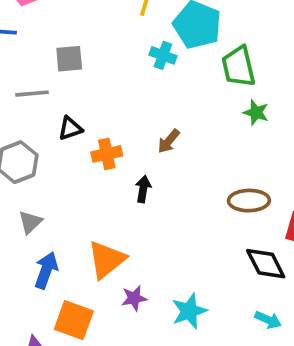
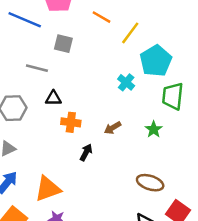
cyan cross: (163, 55) -> (126, 82), moved
gray square: (69, 59) -> (63, 44), moved
green star: (256, 113) -> (154, 129), moved

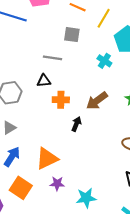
gray square: (63, 44) -> (72, 35), moved
gray line: (37, 68) -> (52, 58), moved
brown arrow: (113, 128) -> (97, 101), size x1.5

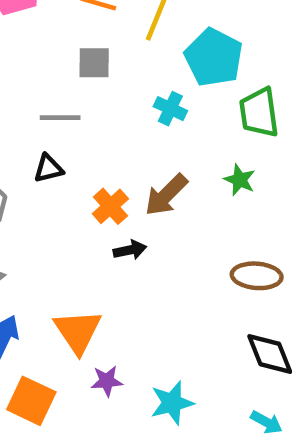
orange cross: (61, 100) -> (110, 206), moved, turned -35
black arrow: (76, 124) -> (130, 250), turned 64
orange triangle: (47, 159) -> (78, 331), turned -30

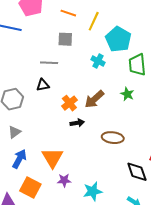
brown ellipse: (257, 276) -> (113, 138), moved

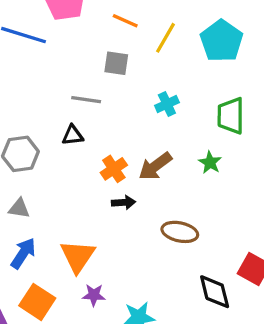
cyan pentagon: (118, 39) -> (222, 41), moved
cyan cross: (98, 61) -> (167, 104), turned 32
gray triangle: (14, 132) -> (19, 208), turned 40

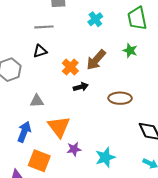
gray triangle: (19, 208) -> (37, 101), moved

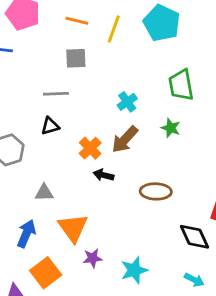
cyan cross: (95, 19) -> (127, 102), moved
black arrow: (81, 87) -> (104, 175), turned -152
orange square: (39, 161) -> (46, 273), turned 30

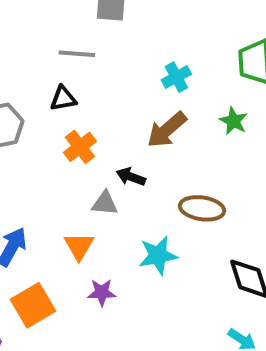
orange cross: (90, 148) -> (80, 147), moved
gray triangle: (44, 193) -> (105, 203), moved
orange triangle: (73, 228) -> (79, 246), size x0.7
cyan star: (134, 270) -> (158, 255), moved

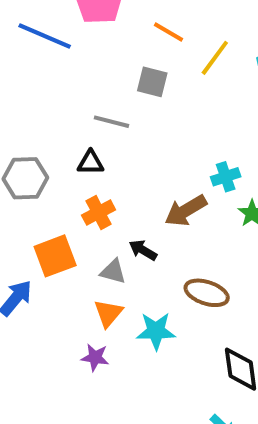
cyan cross: (176, 77) -> (226, 177), moved
orange triangle: (79, 246) -> (108, 313), moved
orange square: (33, 305) -> (55, 256), moved

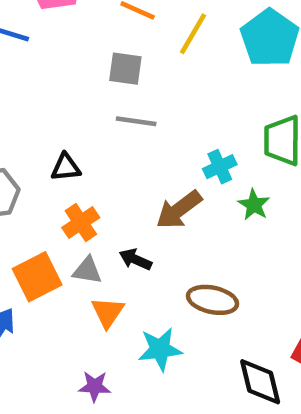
gray line: (111, 122) -> (136, 121), moved
gray triangle: (113, 271) -> (87, 270), moved
orange triangle: (108, 313) -> (108, 312), moved

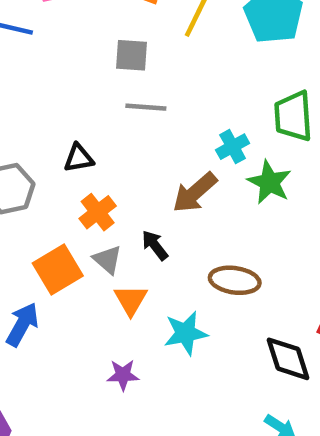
green star: (254, 205) -> (269, 182), size x1.4
black arrow: (135, 259) -> (155, 245), turned 32
gray triangle: (87, 270) -> (107, 260), turned 36

